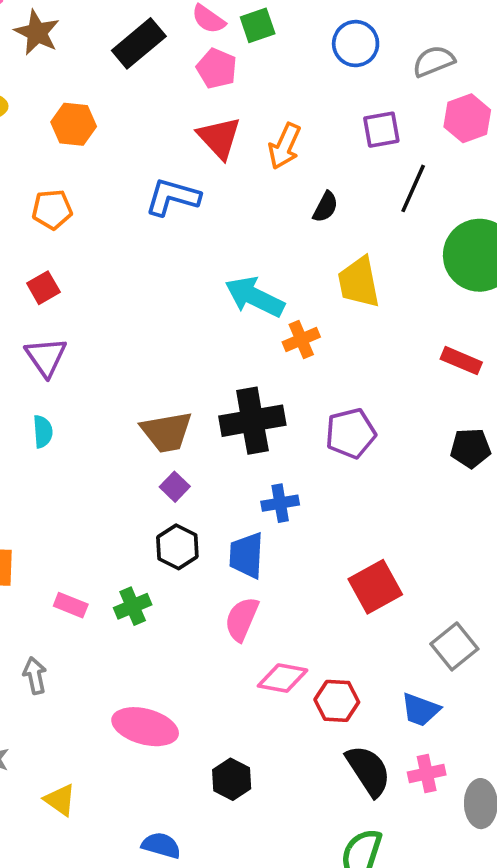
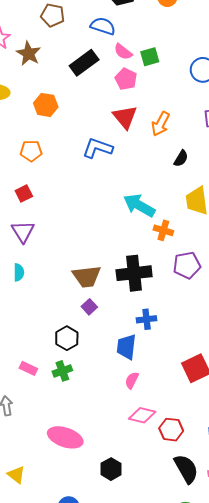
orange cross: (301, 340) -> (163, 230), turned 36
purple pentagon: (351, 433) -> (187, 265), moved
black hexagon: (177, 547) -> (67, 338), moved
pink semicircle: (242, 619) -> (132, 380), moved, size x0.7

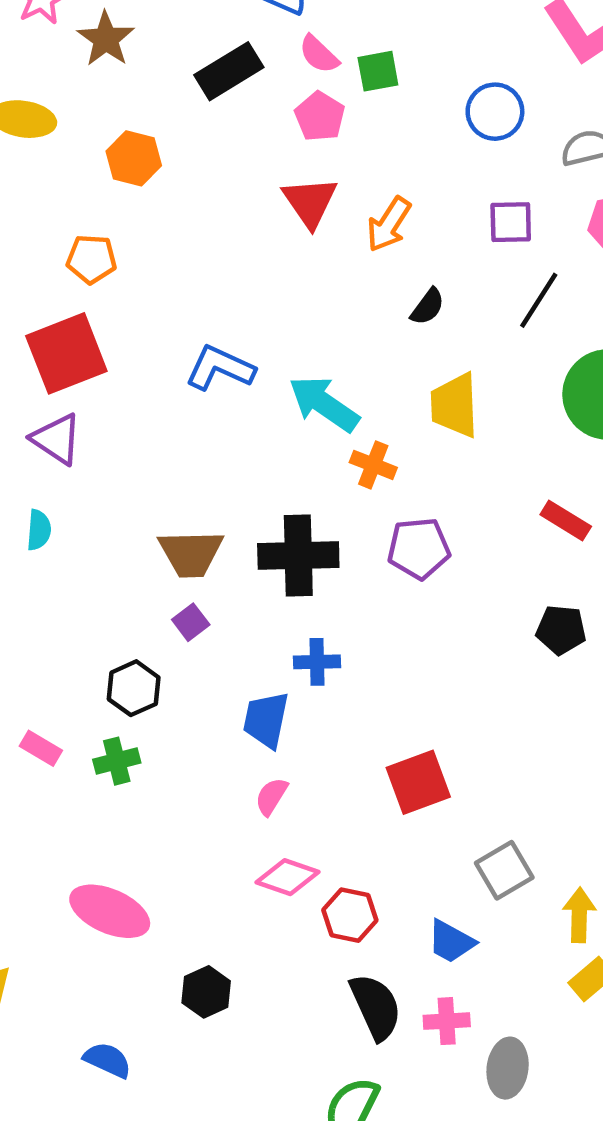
blue L-shape: (98, 148) -> (220, 368), moved
red square: (24, 194) -> (66, 353), size x2.0
purple triangle: (23, 232) -> (57, 439), turned -30

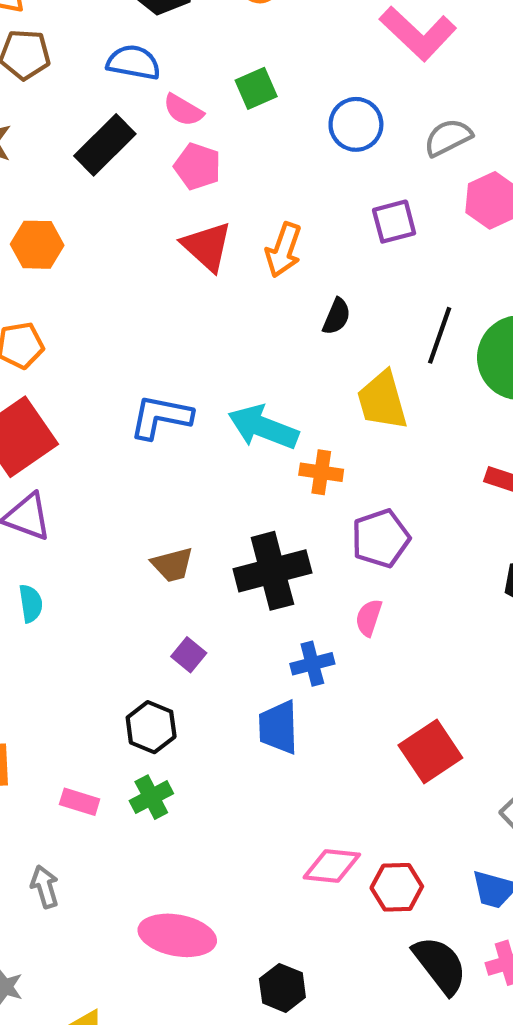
green square: (378, 71) -> (256, 88), moved
black line: (539, 300) -> (440, 335), moved
brown trapezoid: (191, 553) -> (172, 565), moved, size x0.7
pink semicircle: (271, 796) -> (369, 618), moved

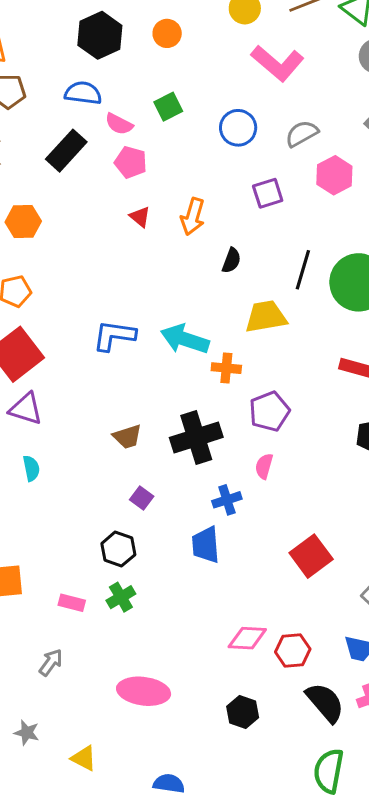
red triangle: (207, 246) -> (140, 217), size x0.6
yellow trapezoid: (382, 400) -> (266, 317), turned 99
gray arrow: (45, 887) -> (51, 662), turned 56
black hexagon: (282, 988) -> (243, 712), moved

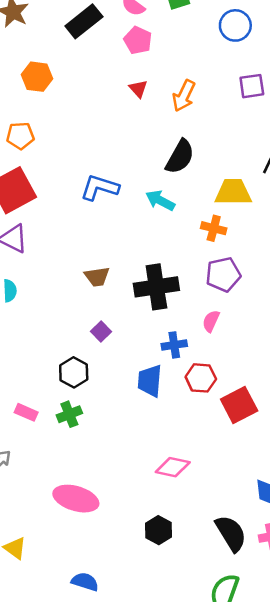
black semicircle: (231, 260) -> (180, 157), moved, size x1.6
cyan arrow: (185, 339) -> (160, 200), size x0.7
orange cross: (226, 368) -> (214, 228), moved
red hexagon: (293, 651) -> (201, 378), moved

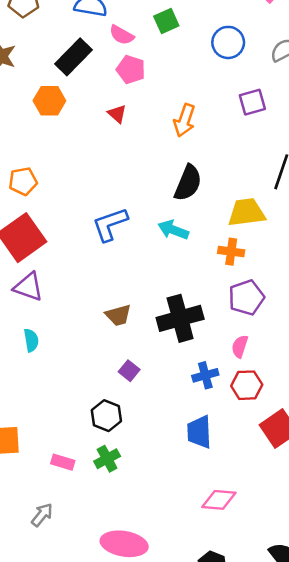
orange hexagon: (37, 77) -> (49, 101), moved
red triangle: (138, 89) -> (117, 114), moved
blue L-shape: (100, 188) -> (110, 224), turned -30
red hexagon: (201, 378) -> (247, 385), moved
blue trapezoid: (150, 381) -> (199, 432), moved

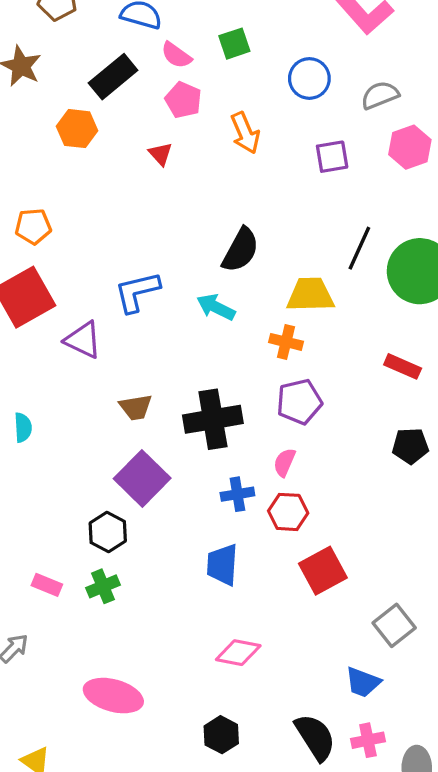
orange arrow: (184, 120) -> (245, 133), moved, turned -48
purple triangle: (28, 287) -> (83, 340), moved
purple square: (129, 371) -> (142, 478), size x2.0

